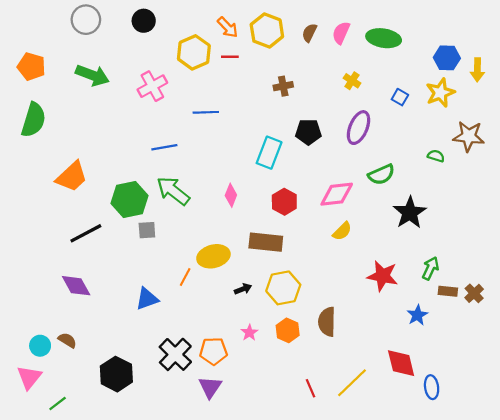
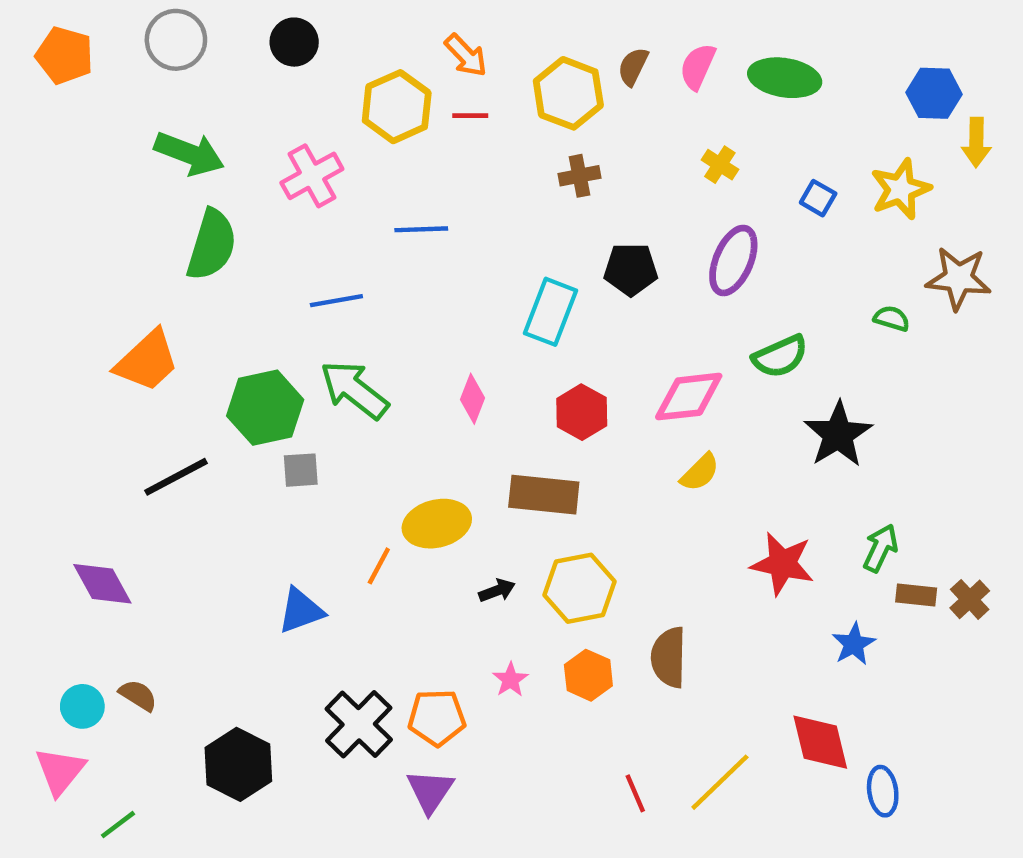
yellow hexagon: (267, 31) -> (568, 93), moved
blue hexagon: (447, 58) -> (934, 93), moved
orange pentagon: (31, 67) -> (64, 55), moved
green semicircle: (34, 120) -> (212, 245), moved
purple diamond: (76, 286) -> (102, 584), moved

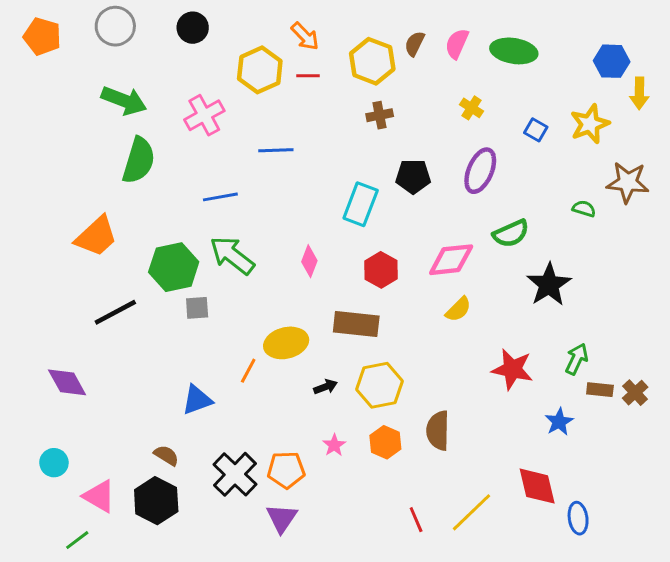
brown semicircle: (138, 695) -> (166, 455), moved
pink triangle: (60, 771) -> (99, 496), moved, turned -39

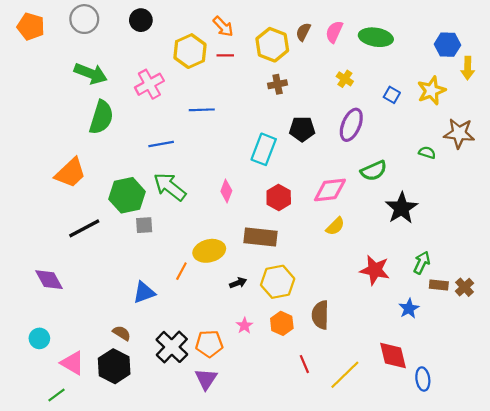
red line: (416, 520) -> (304, 364), moved

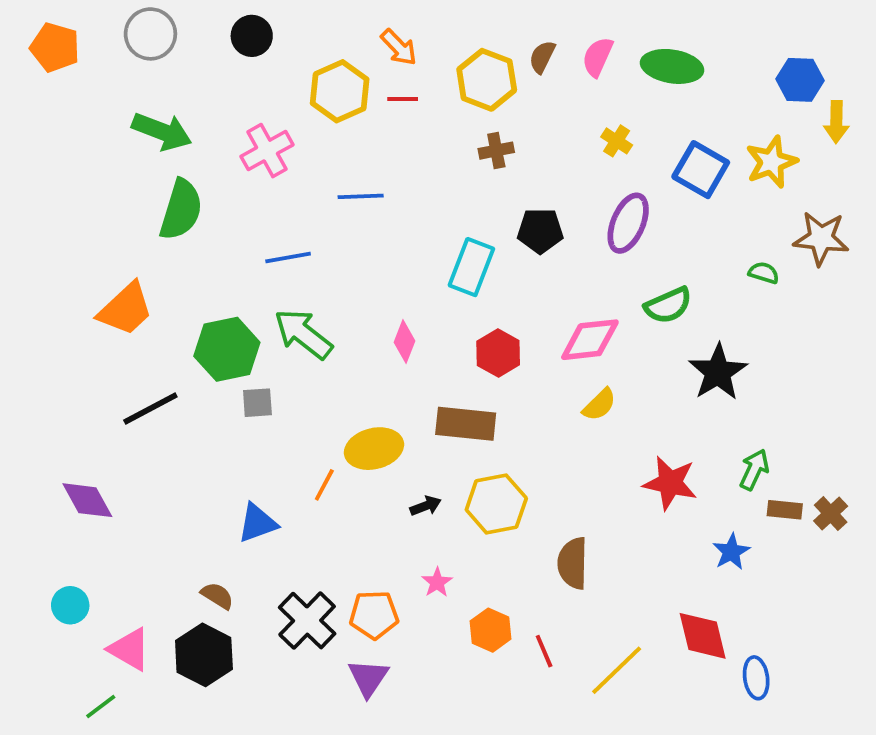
blue square: (392, 95) -> (701, 170), size x1.8
orange hexagon: (282, 323) -> (491, 630), moved

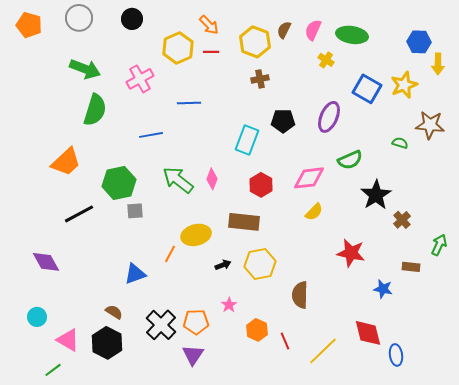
yellow cross: (617, 141) -> (326, 60), moved
green arrow: (303, 334) -> (178, 180), moved
green arrow: (754, 470) -> (439, 245), moved
brown cross: (831, 514) -> (402, 220), moved
blue star: (731, 552) -> (383, 289), turned -30

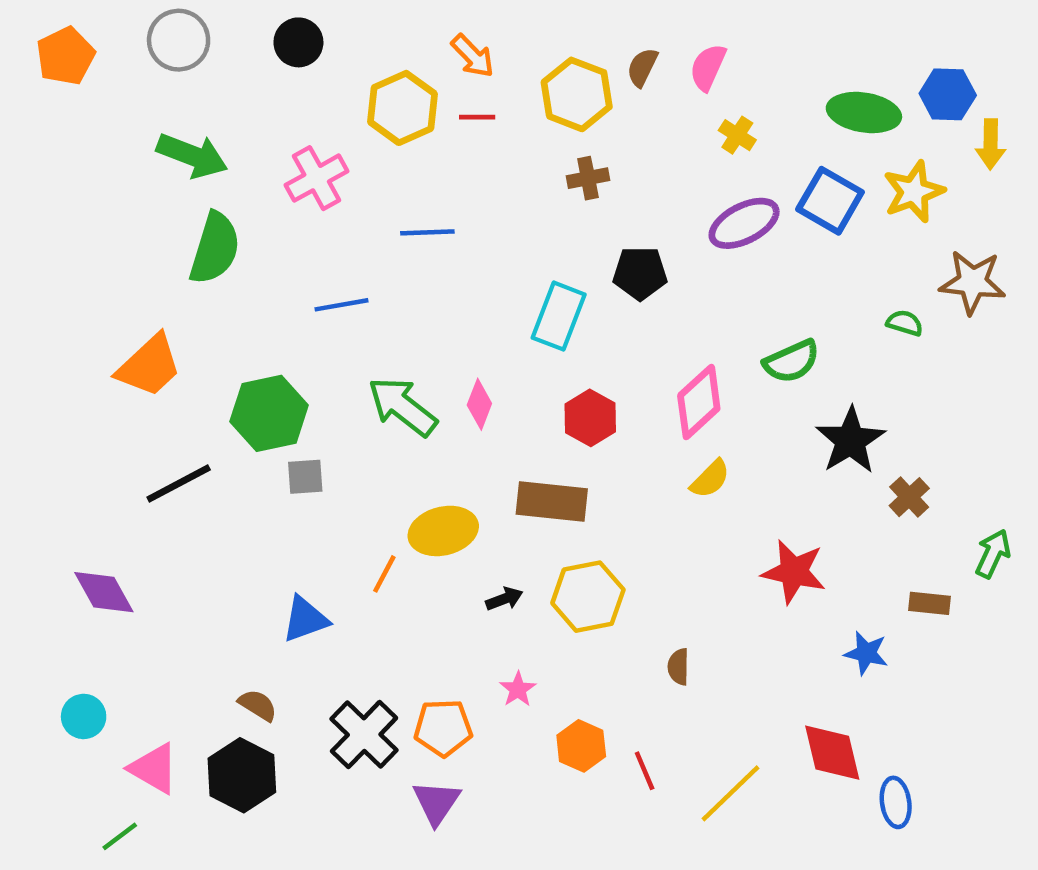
orange pentagon: (29, 25) -> (65, 56), turned 30
green ellipse: (352, 35) -> (864, 113), moved
purple ellipse: (329, 117) -> (744, 223), moved, turned 40
pink diamond: (309, 178) -> (699, 402), turned -36
brown semicircle: (300, 295) -> (678, 667), size x0.6

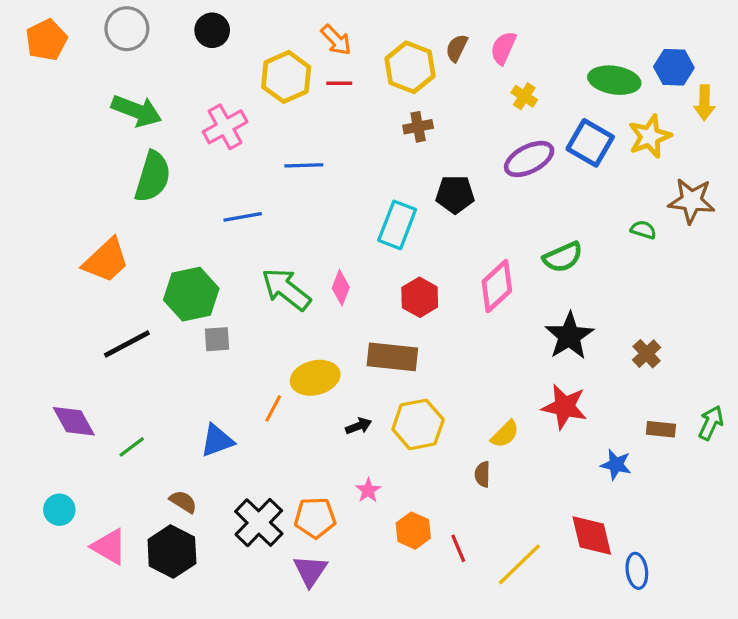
black star: (850, 440) -> (569, 336), moved
yellow semicircle: (710, 479) -> (505, 434), moved
green arrow: (993, 554) -> (711, 423), moved
green line: (120, 836) -> (132, 447), moved

